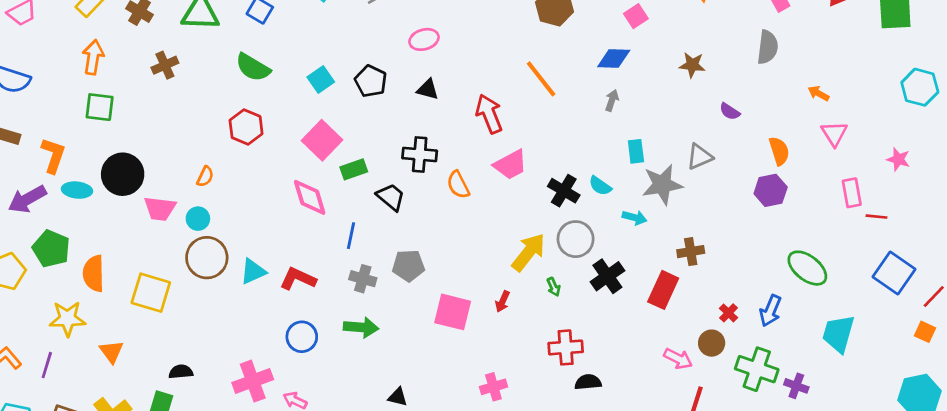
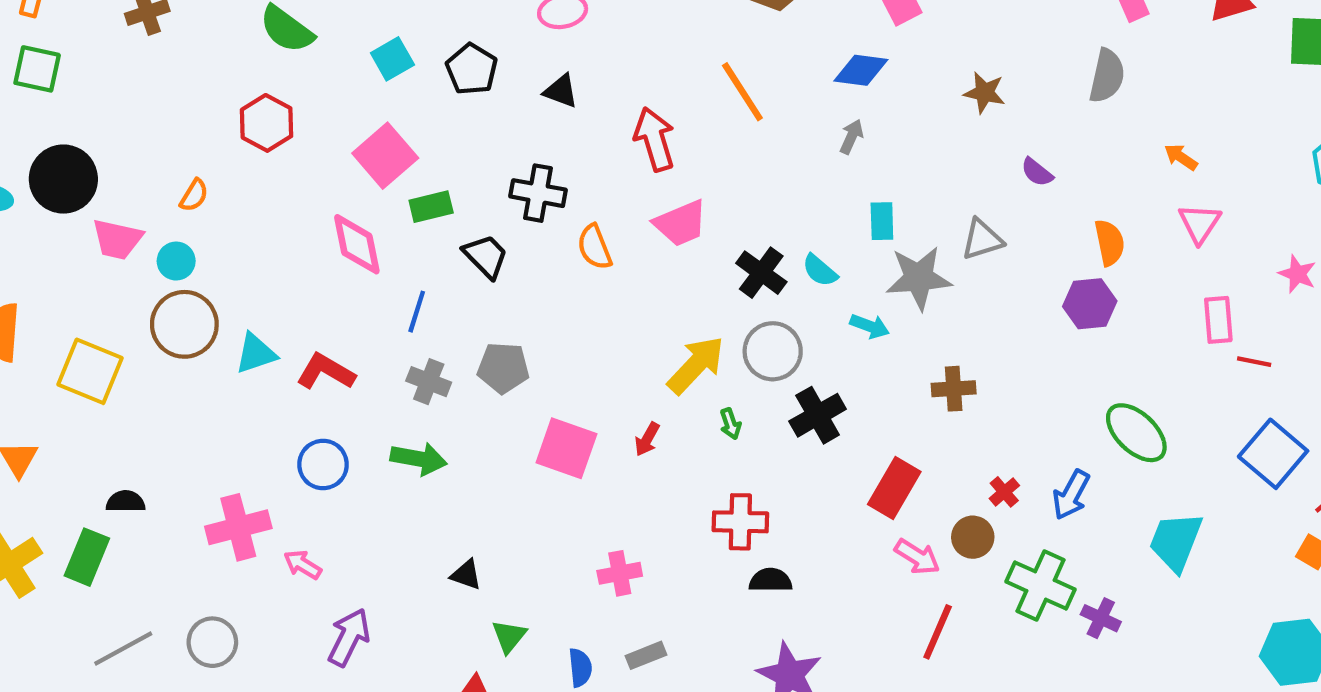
red rectangle: (663, 290) -> (894, 488), moved

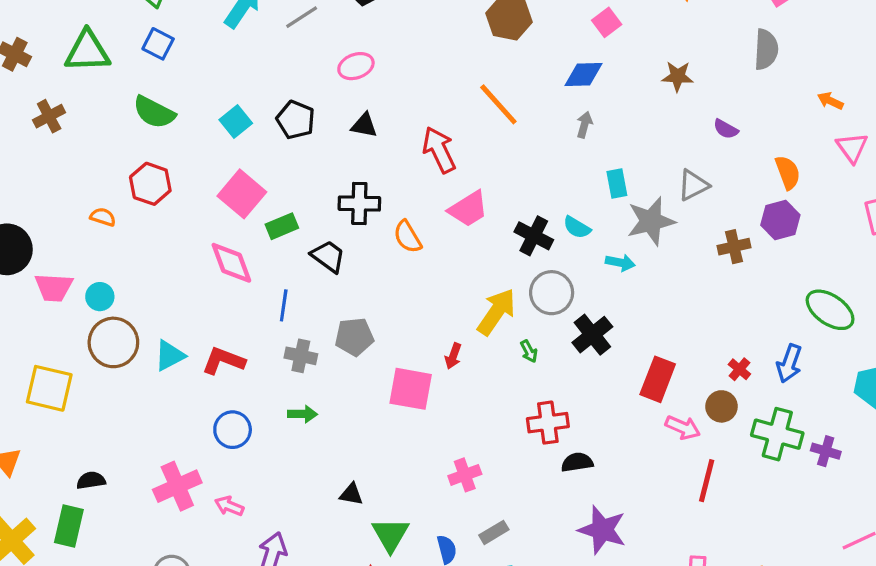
orange semicircle: (194, 195) -> (103, 217), moved, turned -95
brown cross: (954, 389) -> (734, 247), moved
red arrow: (647, 439) -> (453, 356), moved
green arrow: (419, 459) -> (303, 414), size x0.7
green triangle: (509, 636) -> (390, 535), size x1.4

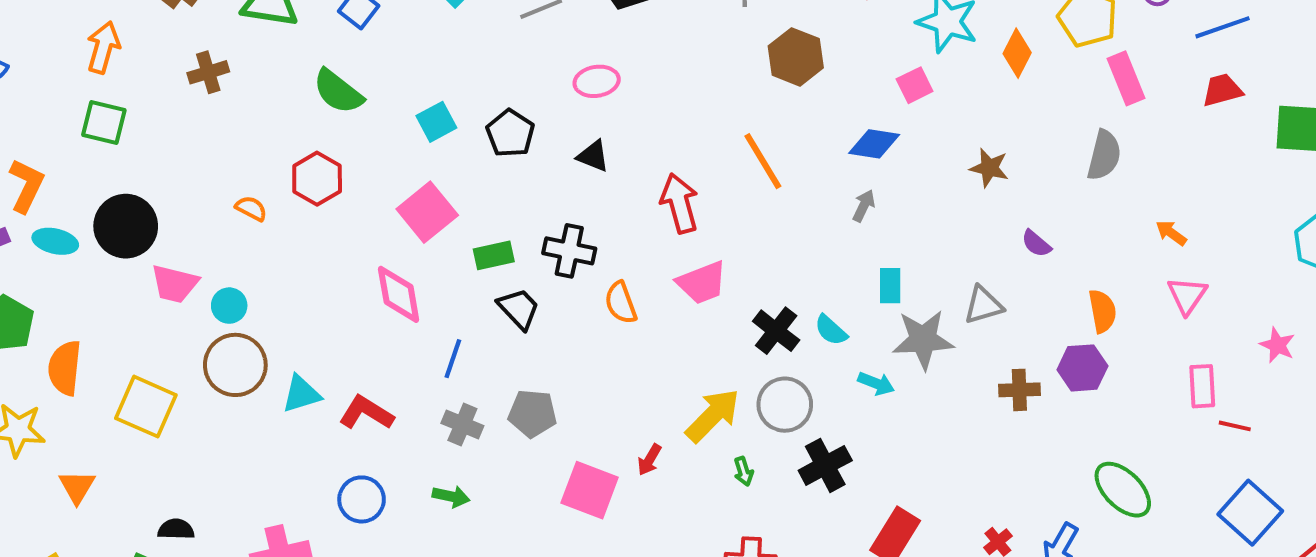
green rectangle: (282, 226) -> (494, 255), moved

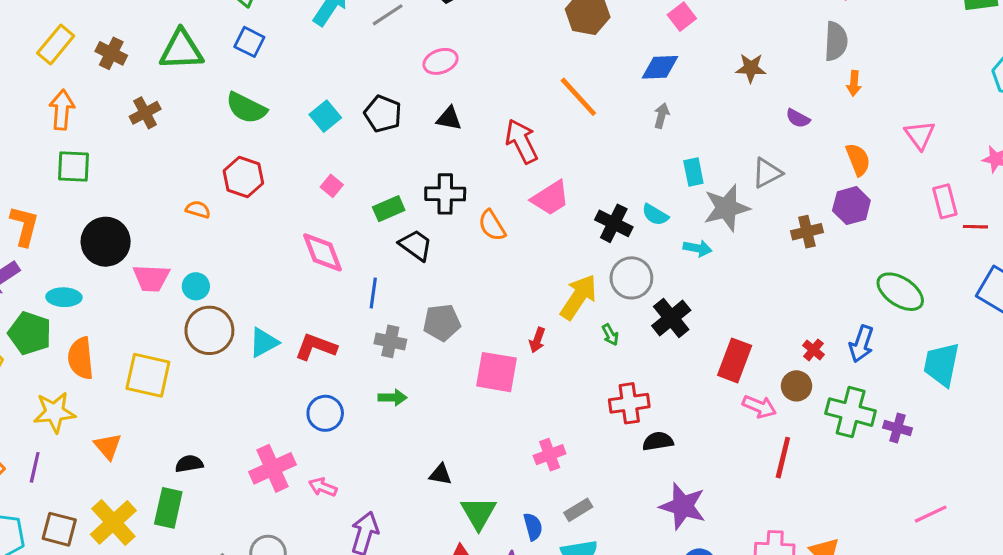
pink square: (427, 212) -> (332, 186), size x0.5
orange arrow: (1171, 233) -> (854, 83), moved, turned -110
cyan ellipse: (55, 241) -> (64, 297), moved

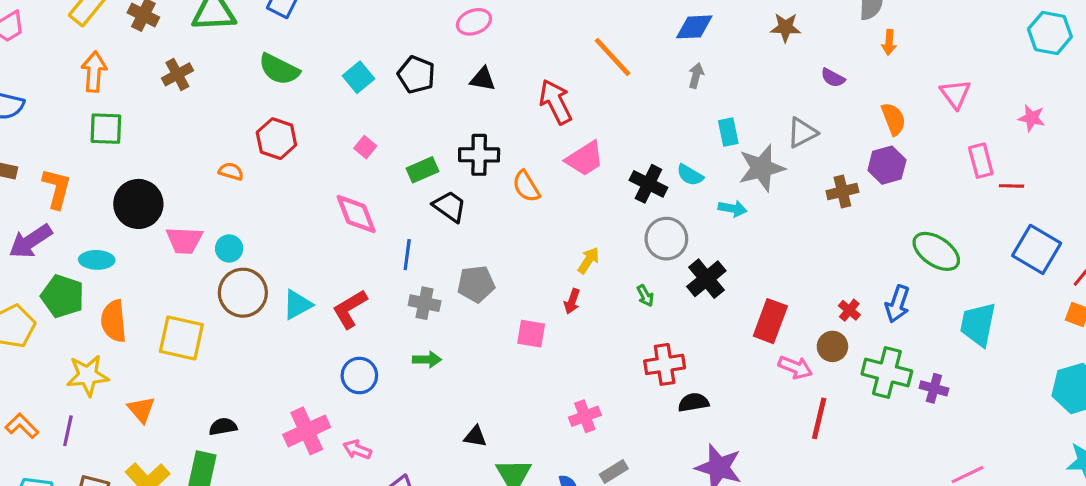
yellow arrow: (579, 297) -> (588, 260), moved, size x0.6
red L-shape: (316, 347) -> (350, 309), turned -51
pink square: (496, 372) -> (531, 334), size x0.7

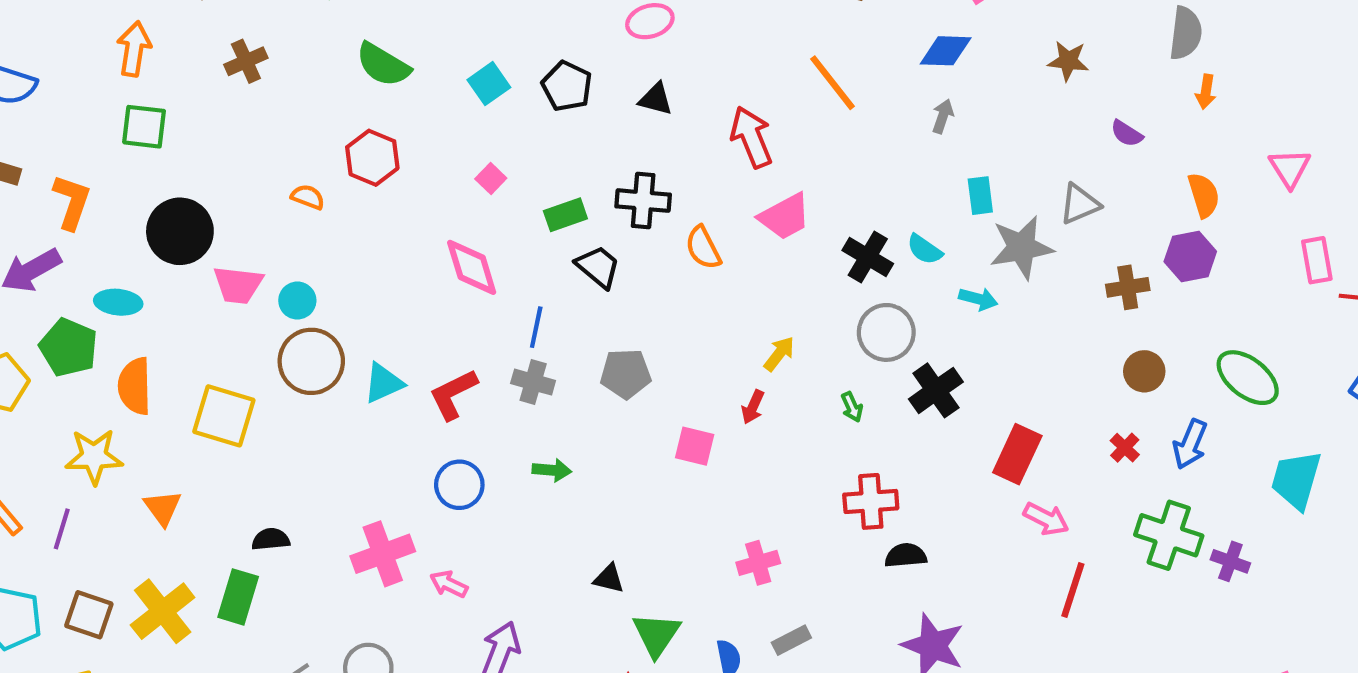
gray cross: (425, 303) -> (533, 382), moved
brown circle: (832, 346) -> (1144, 371), moved

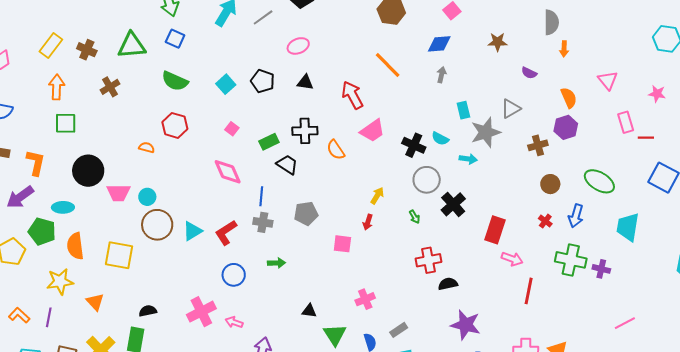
pink cross: (758, 563) -> (365, 299), moved

